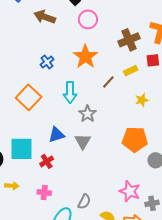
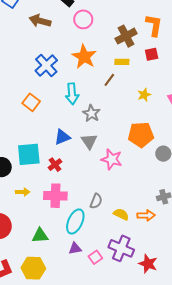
blue cross: (47, 62) -> (46, 65), size x1.6
yellow rectangle: (131, 71) -> (122, 62), moved, turned 32
orange square: (29, 97) -> (31, 102), size x0.7
pink star: (130, 191) -> (112, 159), moved
pink cross: (44, 192) -> (55, 196), size x1.6

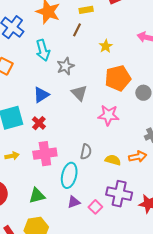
yellow star: (144, 95) -> (106, 46), moved
gray star: (91, 113) -> (65, 66), turned 30
gray triangle: (89, 141) -> (79, 93), moved
pink star: (112, 159) -> (108, 115), moved

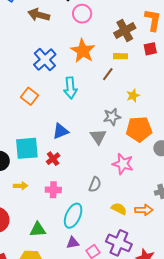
gray star: (65, 66) -> (112, 117), moved
gray semicircle: (86, 152) -> (95, 184), moved
pink cross: (45, 154) -> (53, 190), size x0.7

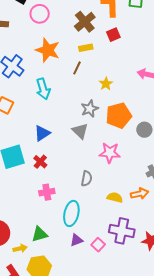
yellow arrow: (21, 186) -> (20, 249), moved

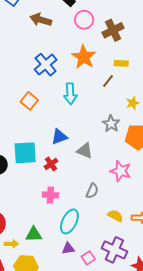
brown cross: (85, 22) -> (113, 30), moved
gray star: (90, 109) -> (111, 124), turned -30
gray triangle: (80, 131) -> (85, 151), moved, turned -36

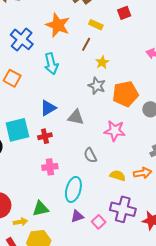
yellow rectangle: (121, 63) -> (96, 25), turned 32
yellow star: (133, 103) -> (102, 62), moved
red cross: (51, 164) -> (45, 136), turned 32
gray semicircle: (92, 191) -> (90, 155), turned 140

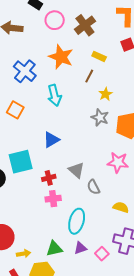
gray triangle: (76, 117) -> (76, 170), moved, turned 30
red cross: (45, 136) -> (49, 178), moved
green triangle: (41, 209) -> (54, 249), moved

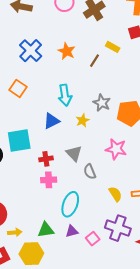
yellow rectangle: (99, 56) -> (113, 47), moved
orange star: (61, 57) -> (67, 51), moved, size x0.7
yellow star: (105, 94) -> (83, 120), moved
cyan arrow: (54, 95) -> (65, 95), moved
yellow semicircle: (121, 207) -> (115, 194), turned 35

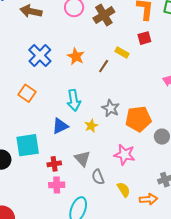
yellow semicircle: (115, 194) -> (124, 190), moved

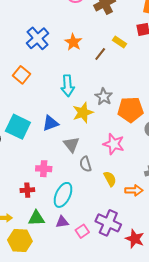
blue triangle: (60, 126) -> (51, 123), moved
yellow star: (91, 126) -> (83, 113), size x1.5
cyan square: (28, 145) -> (18, 127), turned 30
red cross: (54, 164) -> (27, 190), moved

